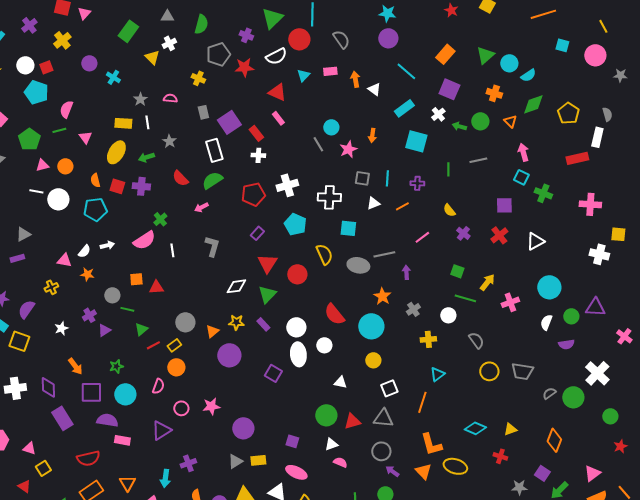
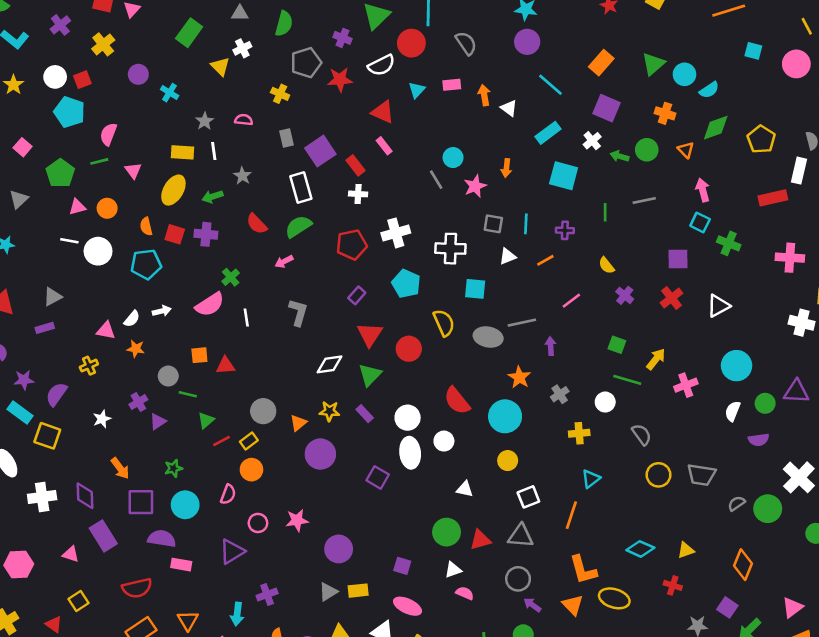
pink triangle: (29, 448) -> (71, 554), moved

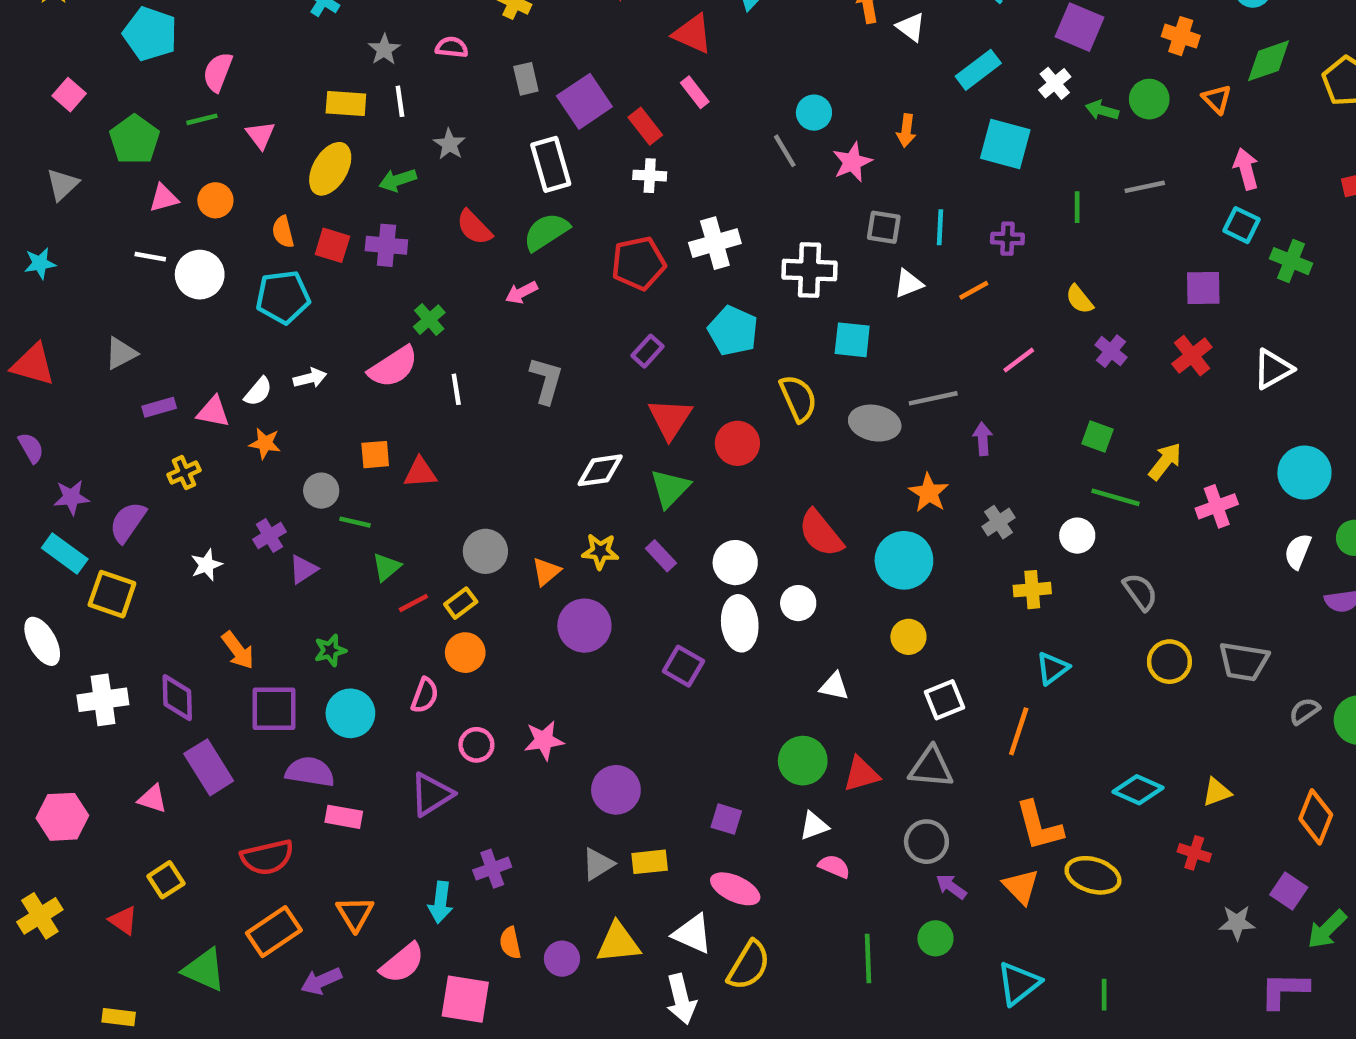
purple rectangle: (45, 328) -> (159, 407), moved

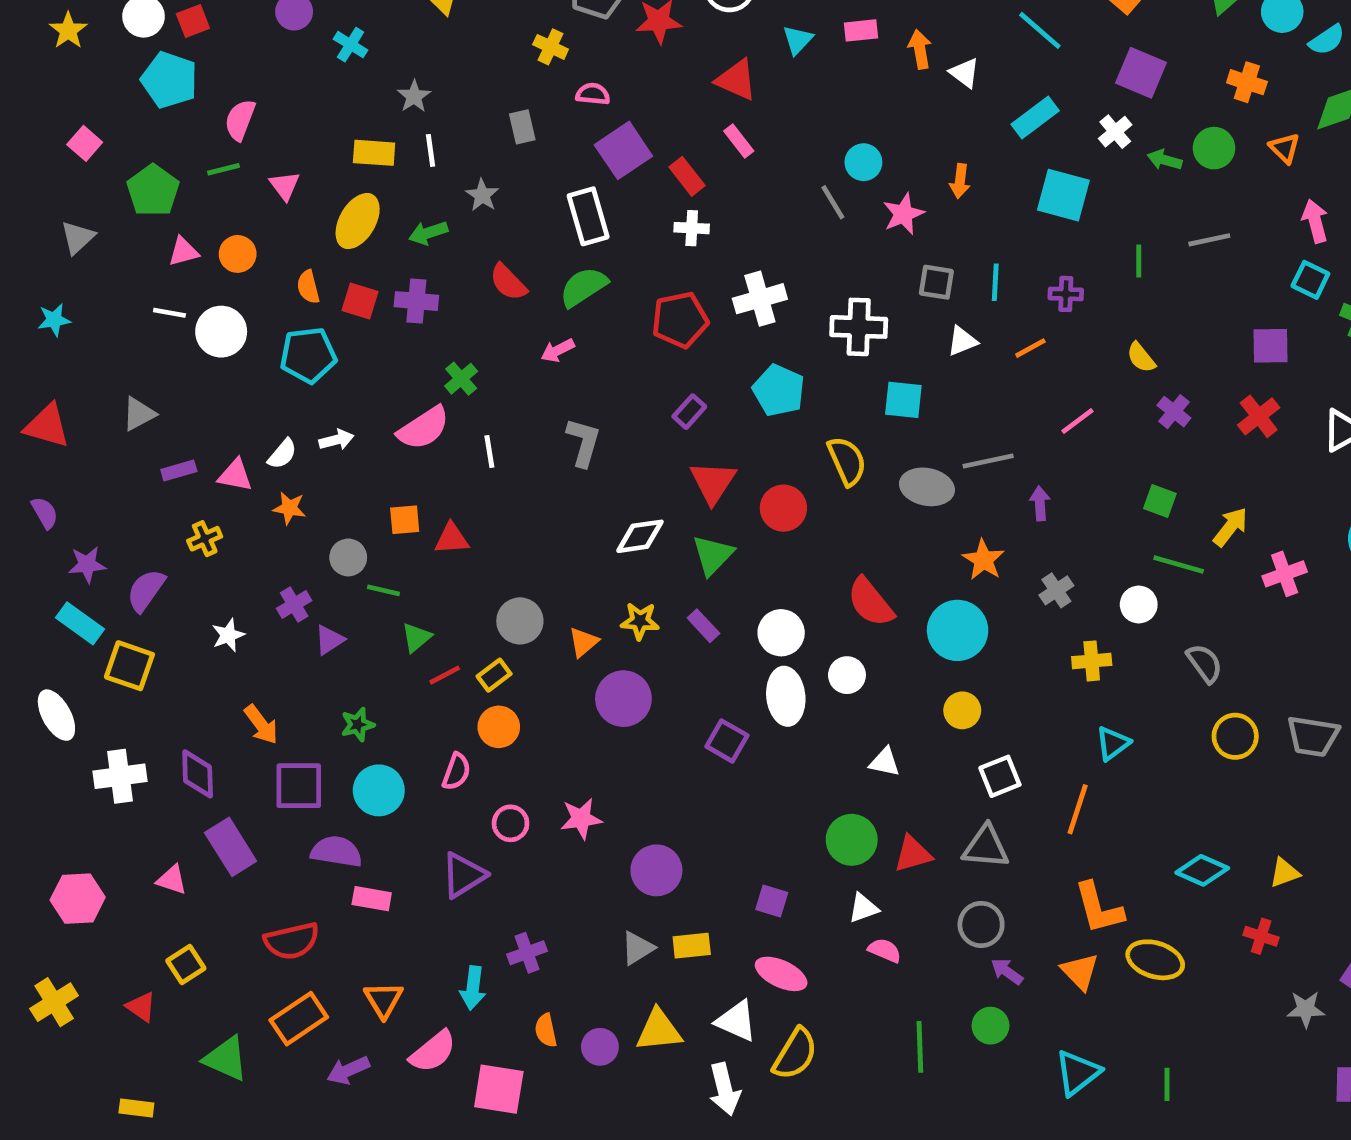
pink semicircle: (452, 47) -> (593, 94), moved
gray rectangle: (526, 79) -> (522, 127), moved

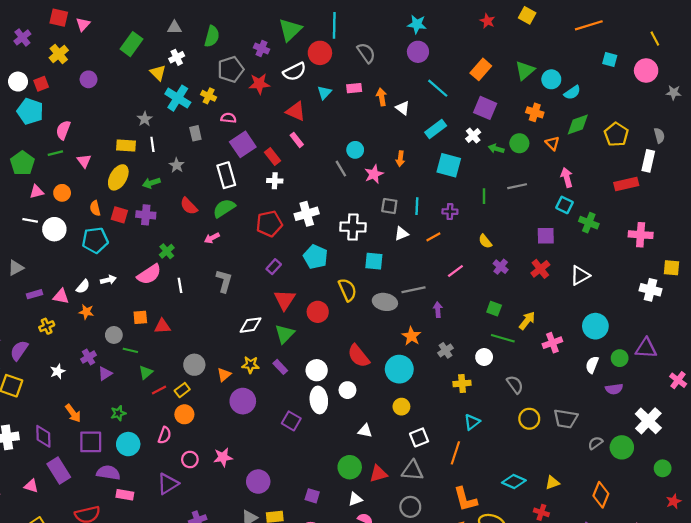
cyan cross: (351, 45) -> (178, 98), moved, size x1.6

